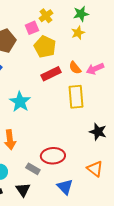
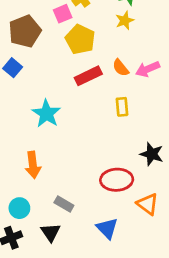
yellow rectangle: (76, 97) -> (122, 107), size x0.6
red ellipse: (53, 156) -> (117, 180), moved

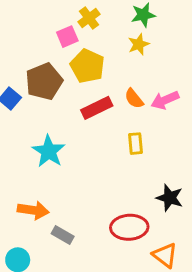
brown pentagon: (25, 31) -> (44, 82), moved
orange arrow: (33, 165) -> (33, 210), turned -75
gray rectangle: (64, 204) -> (63, 235), moved

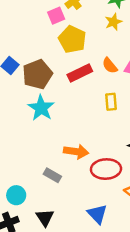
brown pentagon: (44, 82) -> (37, 74), moved
orange arrow: (33, 210) -> (76, 152), moved

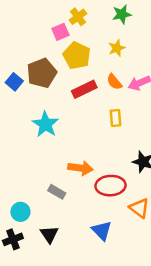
yellow star: (113, 22) -> (117, 48), moved
brown pentagon: (37, 74) -> (42, 73), moved

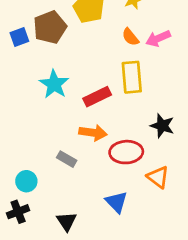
blue square: (14, 82) -> (19, 37), turned 30
red rectangle: (84, 89) -> (97, 97), moved
yellow rectangle: (115, 118) -> (132, 77), size x1.6
black triangle: (49, 234) -> (67, 221), moved

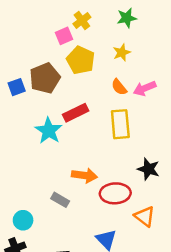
red rectangle: (97, 97) -> (76, 113), moved

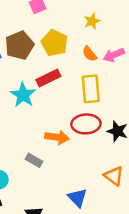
yellow pentagon: (81, 60) -> (54, 43), moved
red ellipse: (115, 193) -> (86, 124), moved

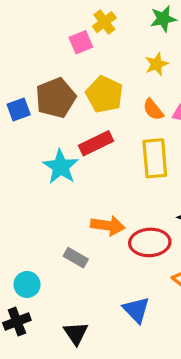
red ellipse: (86, 124) -> (150, 242), moved

